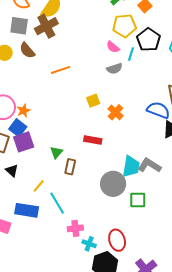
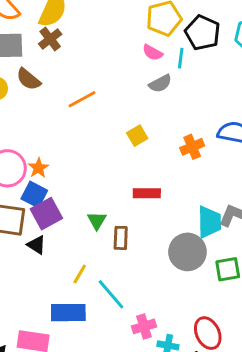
brown cross: (46, 26) -> (50, 39), size x0.7
orange cross: (115, 112) -> (192, 147), moved, turned 35
black triangle: (12, 170) -> (36, 245), moved

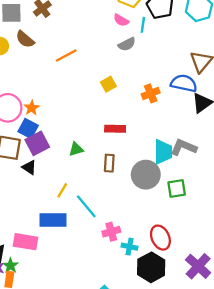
green triangle: (97, 220) -> (76, 149), turned 42
brown rectangle: (121, 238) -> (109, 163), moved

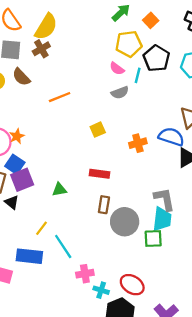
orange star: (32, 108) -> (17, 136), moved
gray L-shape: (184, 147) -> (164, 199), turned 50
cyan trapezoid: (163, 152) -> (162, 219), moved
brown rectangle: (109, 163) -> (104, 205), moved
red ellipse: (160, 238) -> (132, 285), turned -40

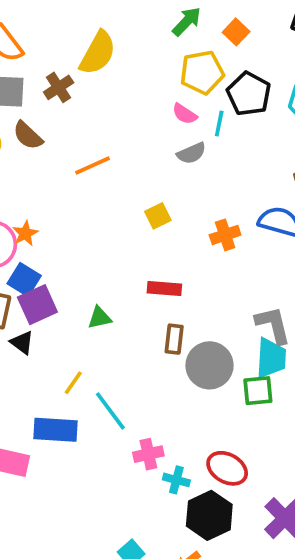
yellow semicircle: (46, 27) -> (98, 53), moved

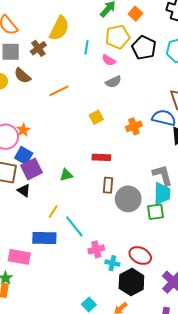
cyan line: (219, 123) -> (87, 47), moved

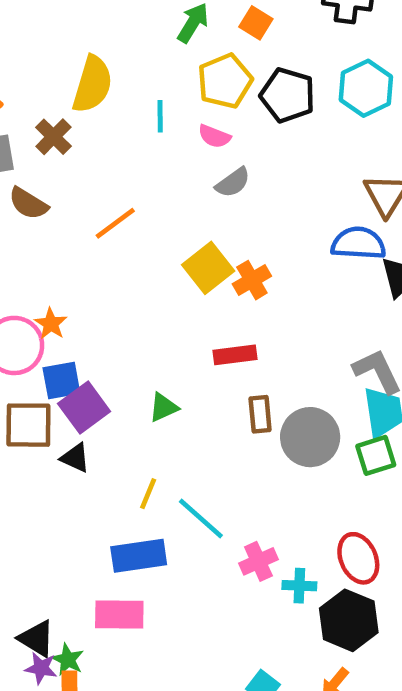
yellow square: (96, 117) -> (208, 268), size x1.5
orange cross: (134, 126) -> (252, 280), moved
blue square: (24, 156) -> (61, 380), turned -30
red ellipse: (140, 256) -> (358, 558), turned 50
pink rectangle: (19, 257) -> (119, 615), moved

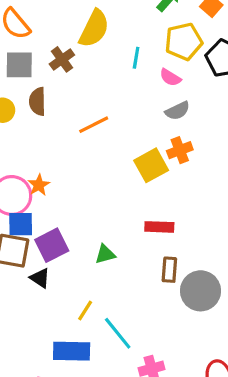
brown semicircle: (28, 203) -> (37, 101), turned 48
orange cross: (252, 280) -> (180, 150), moved
blue square: (61, 380) -> (21, 224), moved

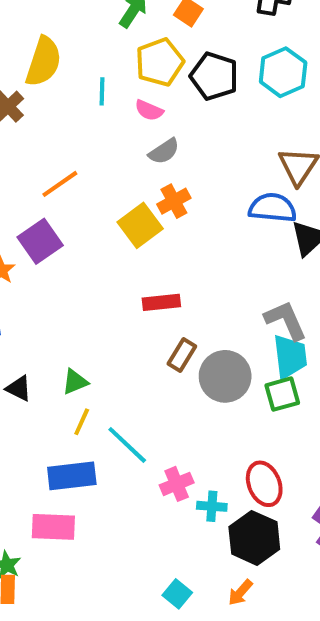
purple square: (52, 245) -> (40, 241), moved
green triangle: (105, 254) -> (75, 382), moved
brown rectangle: (169, 270) -> (182, 355), turned 35

